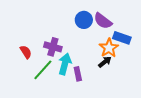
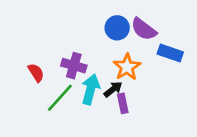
orange star: (109, 48) -> (127, 67), moved
black arrow: (105, 62) -> (113, 89), moved
purple rectangle: (78, 74) -> (123, 103), moved

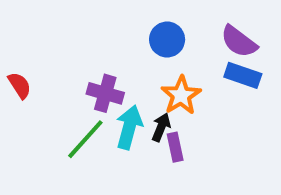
purple semicircle: (144, 29) -> (239, 41), moved
red semicircle: (36, 73) -> (20, 85), moved
black arrow: (113, 89) -> (161, 127), turned -30

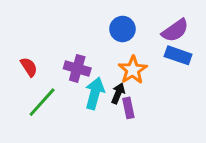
purple semicircle: (239, 41) -> (175, 30), turned -72
red semicircle: (20, 85) -> (29, 67), moved
green line: (85, 139) -> (42, 102), moved

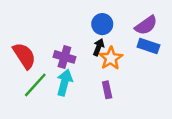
red semicircle: (29, 67) -> (24, 56), size x1.6
cyan arrow: (95, 93) -> (64, 83), moved
black arrow: (118, 93) -> (99, 47), moved

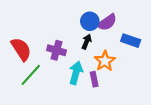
purple semicircle: (146, 25) -> (107, 22), moved
orange star: (111, 58) -> (105, 61), moved
cyan arrow: (64, 83) -> (76, 73), moved

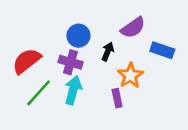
blue circle: (90, 21) -> (78, 36), moved
red semicircle: (21, 49) -> (27, 61), turned -95
cyan arrow: (76, 73) -> (73, 90), moved

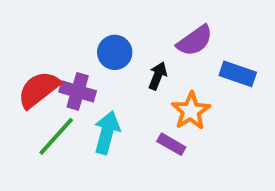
purple cross: (70, 62) -> (78, 91), moved
purple rectangle: (117, 98) -> (171, 144), turned -48

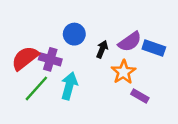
purple semicircle: (195, 41) -> (130, 42), moved
purple rectangle: (171, 144) -> (140, 96), moved

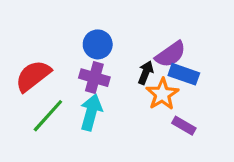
blue rectangle: (154, 48) -> (184, 74), moved
black arrow: (102, 49) -> (146, 73), moved
purple cross: (50, 59) -> (94, 78), moved

